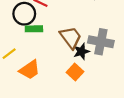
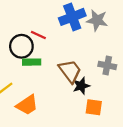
gray cross: (101, 42) -> (107, 65), moved, size x0.7
orange square: (75, 72) -> (94, 107), moved, turned -35

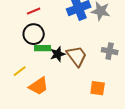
red line: (38, 35) -> (34, 11), moved, turned -48
black star: (81, 86) -> (58, 54), moved

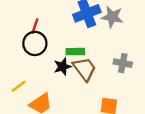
red line: (34, 11) -> (35, 26), moved, turned -48
green rectangle: (43, 48) -> (75, 52), moved

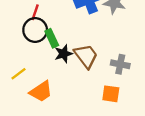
green rectangle: (75, 52) -> (52, 38), moved, turned 66
gray cross: (123, 63) -> (120, 64), moved

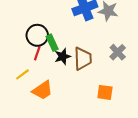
red line: (35, 12) -> (37, 53), moved
brown trapezoid: (86, 56) -> (83, 59), turned 35
gray cross: (120, 64) -> (118, 52), moved, turned 35

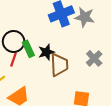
black star: (63, 56) -> (46, 52), moved

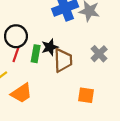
green rectangle: (28, 49) -> (36, 54), moved, turned 35

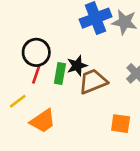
brown trapezoid: (63, 60) -> (93, 81), turned -110

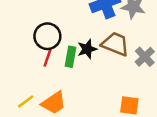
brown trapezoid: (93, 81) -> (115, 44), moved, turned 44
yellow line: (18, 101) -> (26, 102), moved

